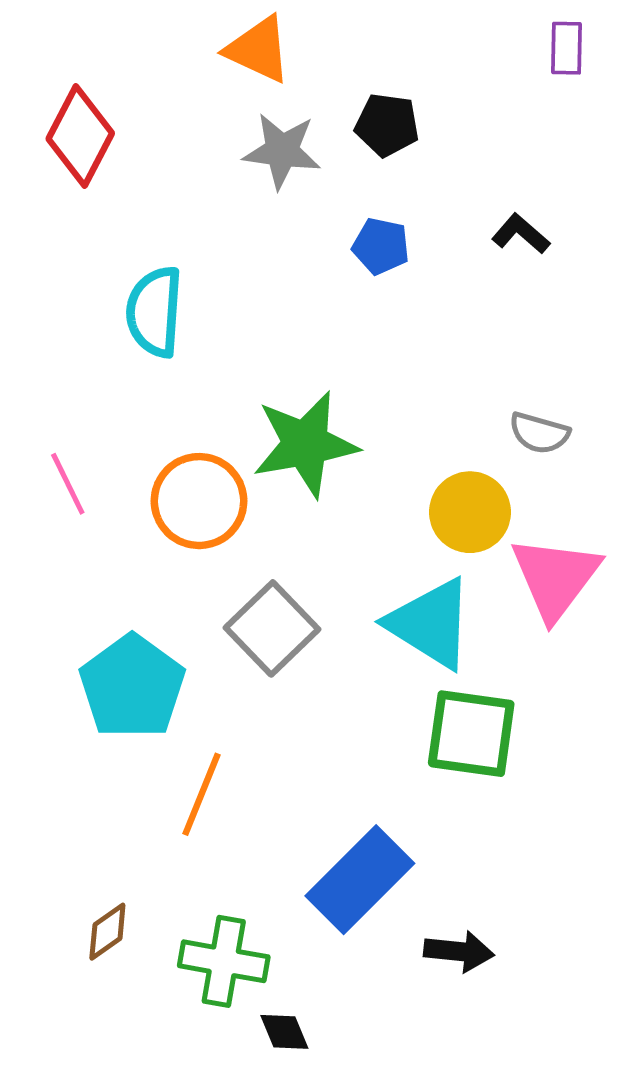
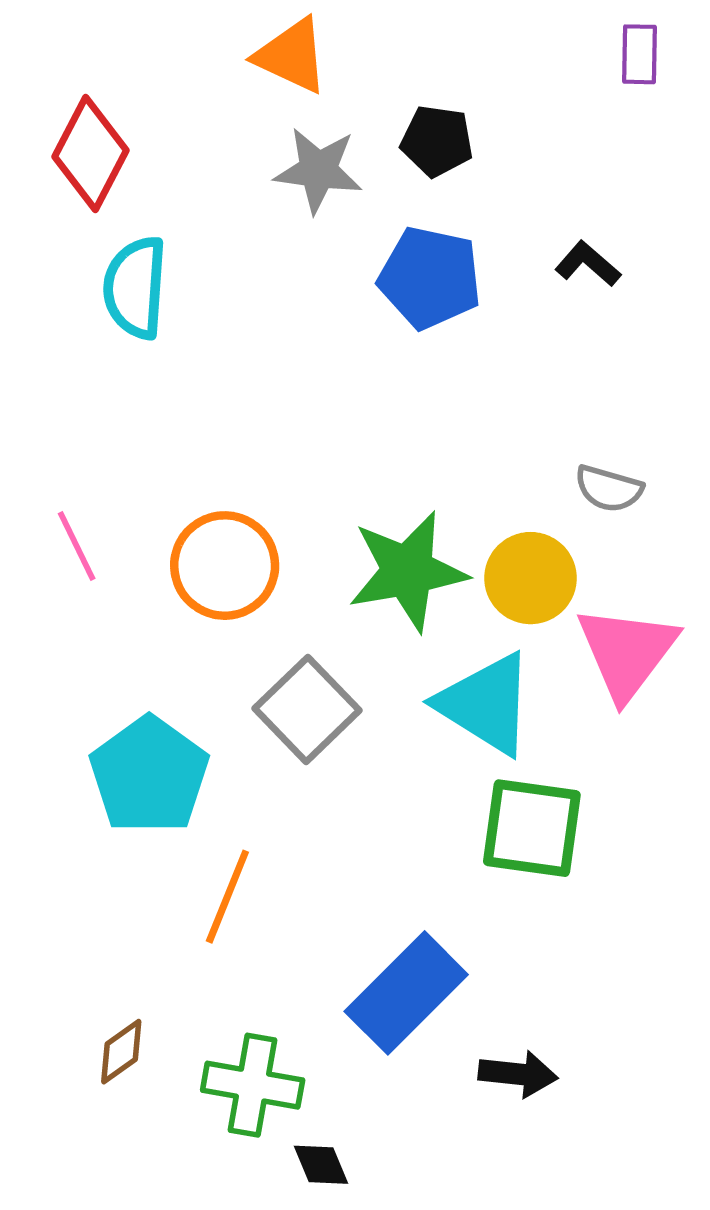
blue pentagon: (381, 246) -> (430, 278), size x1.6
cyan semicircle: (154, 312) -> (135, 288), moved
green star: (305, 444) -> (408, 571), moved

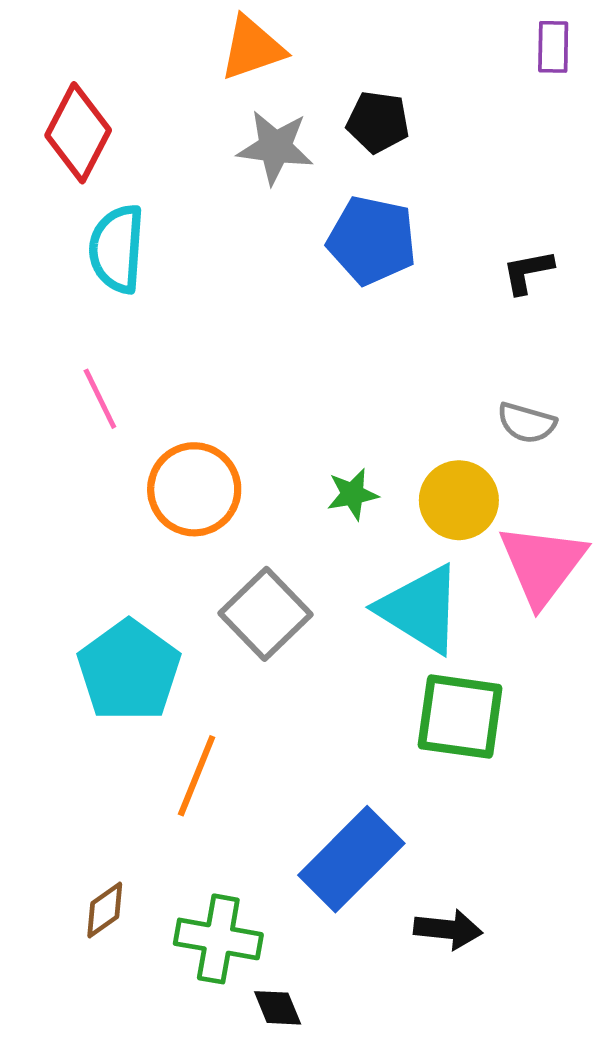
orange triangle: (292, 56) -> (252, 48), turned -44
black L-shape: (588, 264) -> (528, 272), moved, turned -52
pink line: (77, 546) -> (100, 399), moved
green star: (408, 571) -> (353, 494), size x0.5

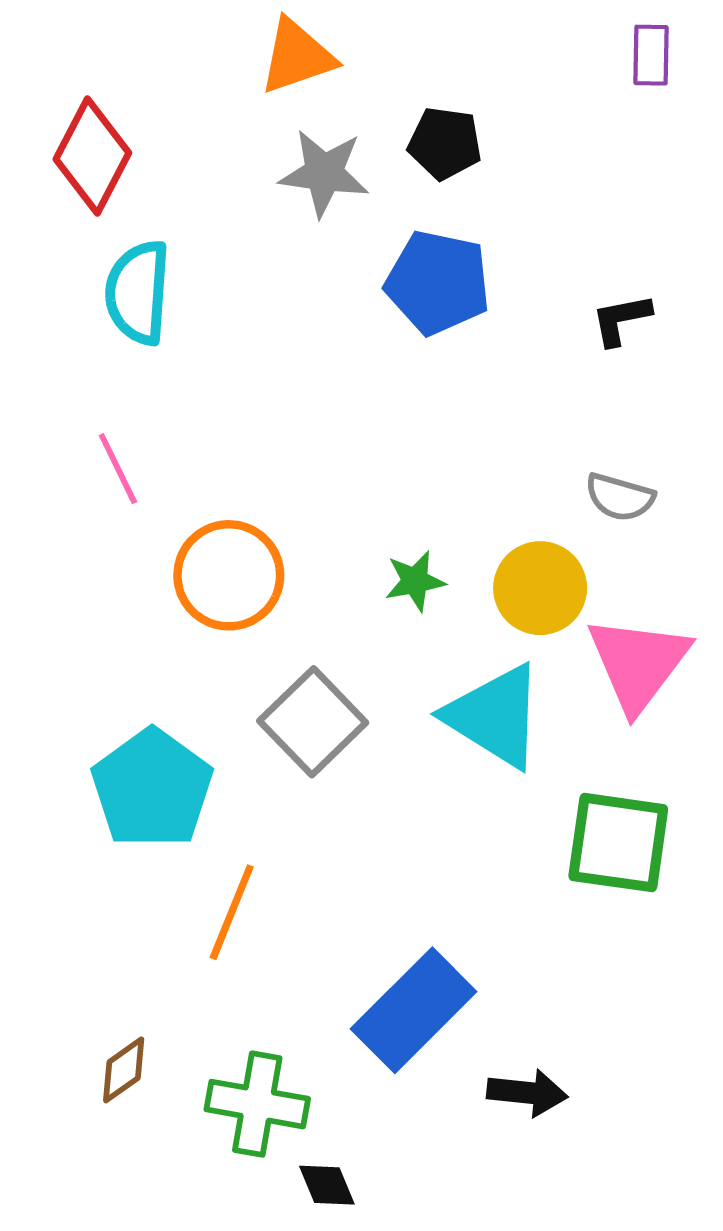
green square: (460, 717) -> (618, 843), moved

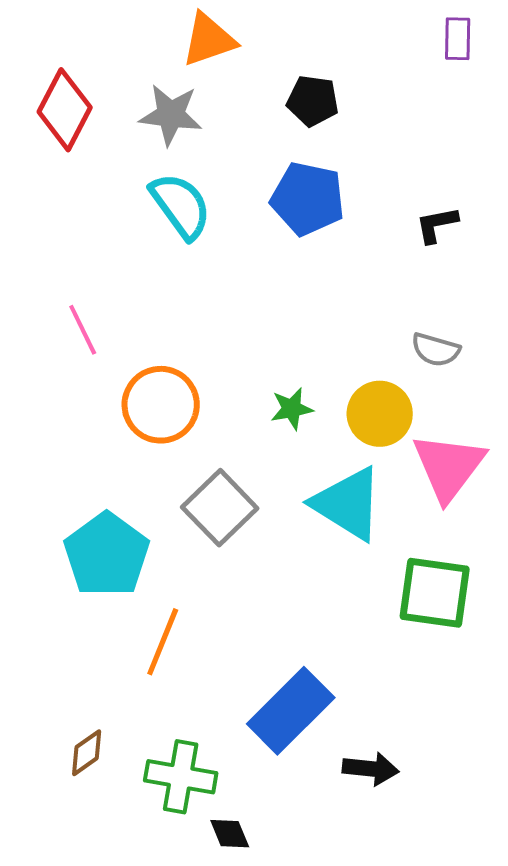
gray star: (324, 173) -> (171, 115), moved
cyan semicircle: (138, 292) -> (181, 206), moved, turned 140

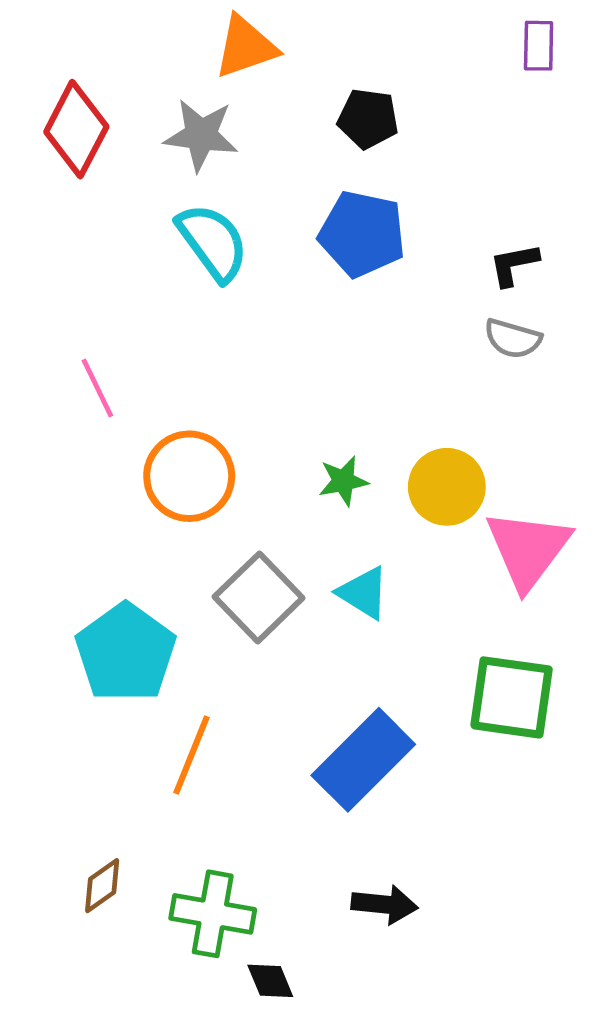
gray semicircle: (436, 350) -> (513, 339), moved
cyan triangle: (348, 504) -> (363, 593), moved, size x0.6
blue rectangle: (291, 711) -> (363, 760), moved
black arrow: (371, 769) -> (384, 904), moved

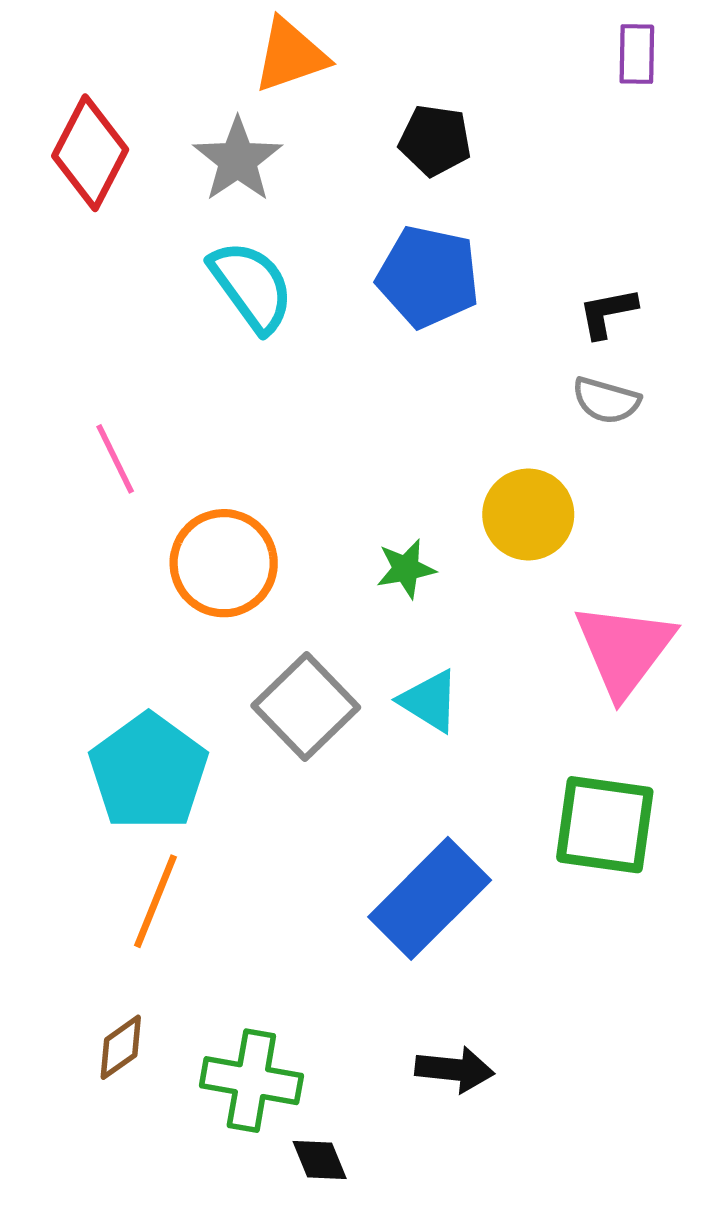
gray star: (201, 135) -> (238, 160), turned 30
yellow circle: (447, 487) -> (528, 514), moved
orange line: (192, 755) -> (155, 901), moved

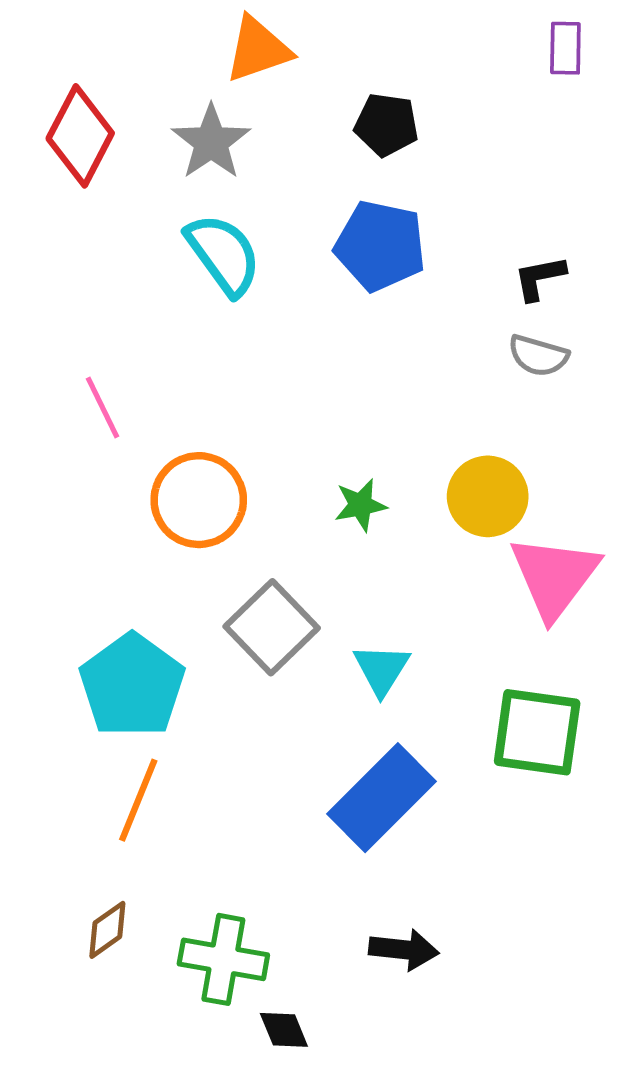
yellow circle: (528, 514) -> (488, 496), moved
cyan triangle: (430, 701) -> (381, 669), moved, turned 30

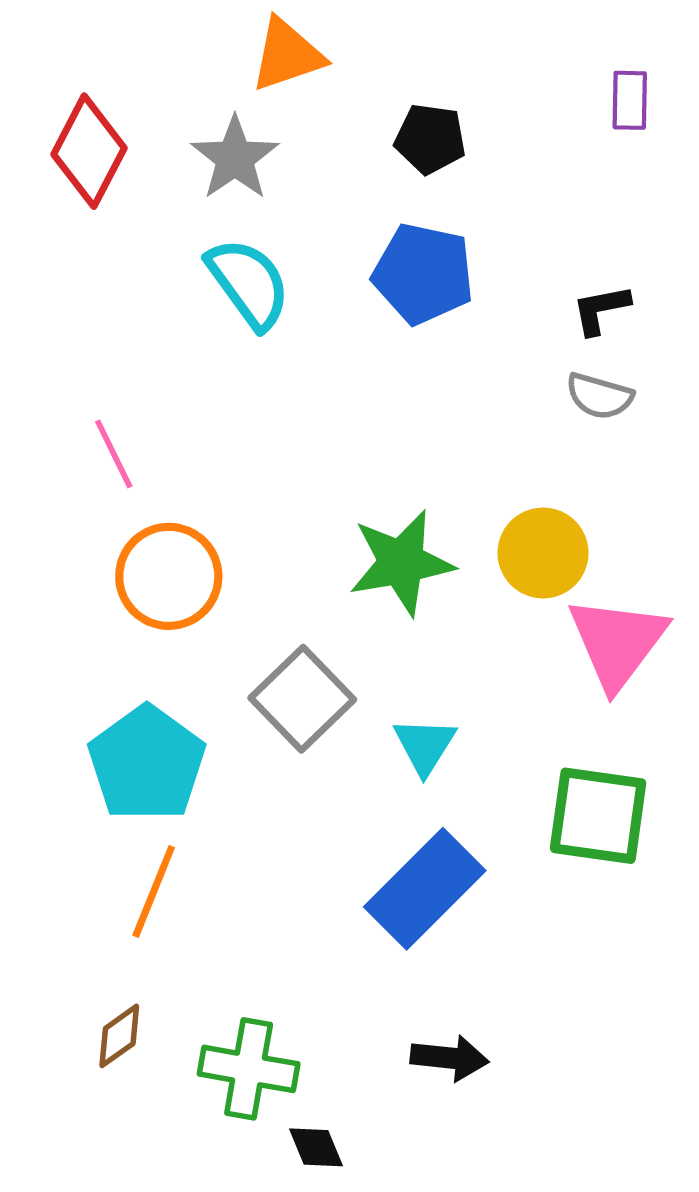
purple rectangle: (565, 48) -> (630, 100), moved
orange circle: (199, 500) -> (169, 576), moved
green star: (361, 505) -> (401, 563), size x1.8

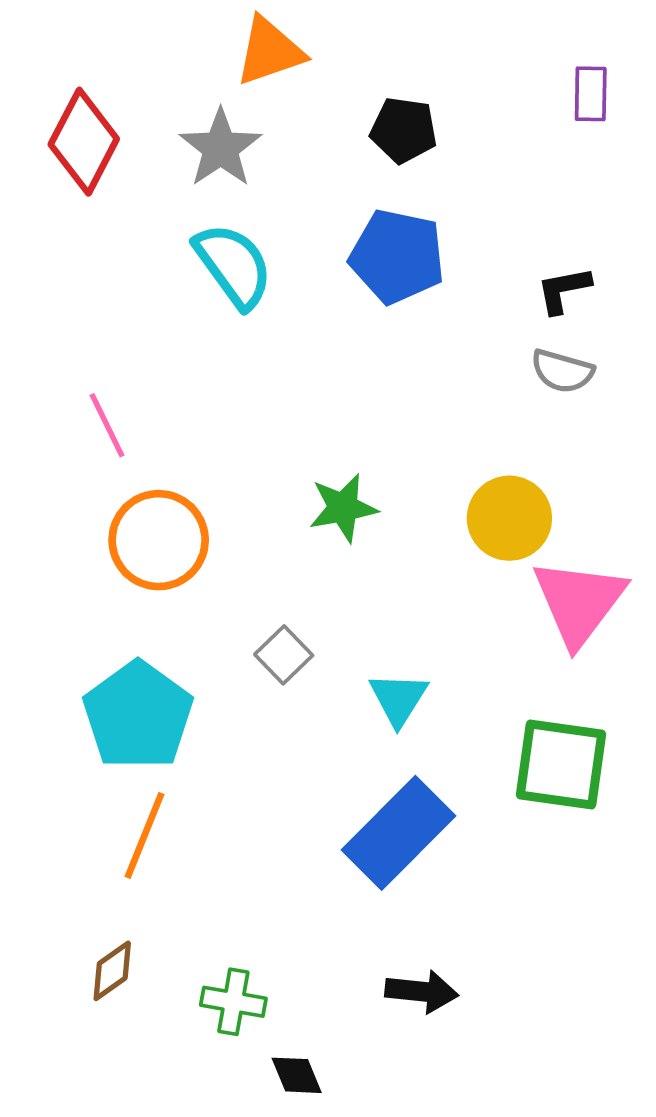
green star: (401, 563) -> (343, 508), moved, size x0.7
gray square: (302, 699) -> (284, 655), size x0.6
green cross: (249, 1069) -> (233, 1002), size x0.7

